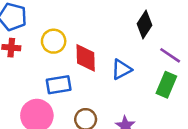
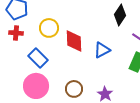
blue rectangle: (59, 85) -> (38, 58), moved, turned 54

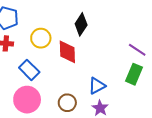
black diamond: (120, 15) -> (81, 24), moved
blue triangle: (102, 50) -> (97, 86), moved

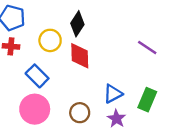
black diamond: (81, 24) -> (77, 24), moved
purple line: (137, 50) -> (147, 48), moved
green rectangle: (134, 74) -> (147, 100), moved

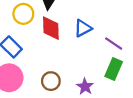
purple line: (147, 48) -> (114, 44), moved
blue triangle: (113, 94) -> (83, 28), moved

